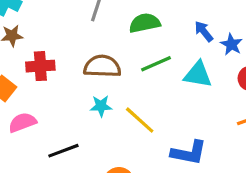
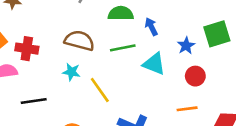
blue arrow: (204, 31) -> (151, 27), moved
red cross: (40, 66) -> (27, 49), moved

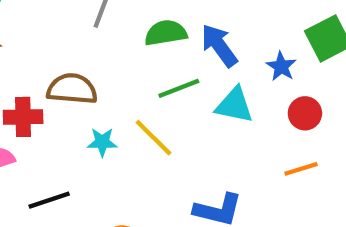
blue arrow: (151, 27) -> (219, 45), size x1.5
brown semicircle: (79, 41) -> (72, 89), moved
yellow line: (100, 90) -> (153, 138), moved

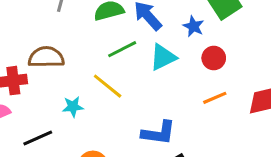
cyan triangle: (234, 105) -> (163, 57), turned -32
cyan star: (102, 142) -> (73, 107), moved

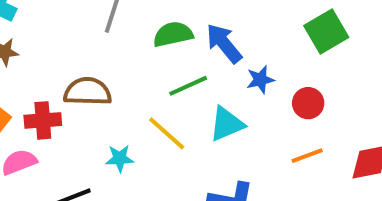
blue star: (193, 26) -> (260, 80), moved, turned 30
cyan triangle: (163, 57) -> (227, 124), moved

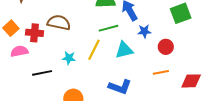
yellow line: (167, 133) -> (94, 50), turned 65

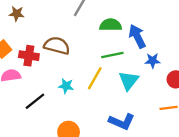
cyan triangle: (124, 50) -> (129, 81), turned -42
black line: (42, 73) -> (35, 101), turned -30

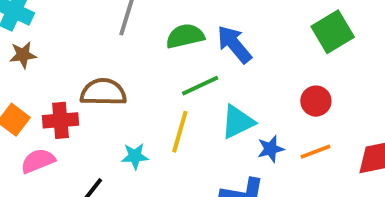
blue star: (153, 61) -> (271, 149), moved
cyan triangle: (129, 81) -> (238, 122), turned 40

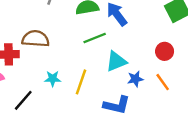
yellow line: (180, 132) -> (81, 82), moved
orange line: (315, 152) -> (163, 82), turned 72

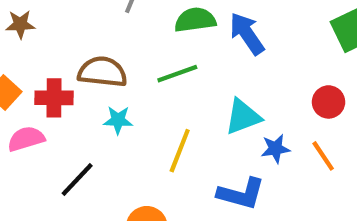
green line: (95, 38) -> (177, 74), moved
cyan star: (53, 79) -> (118, 120), moved

